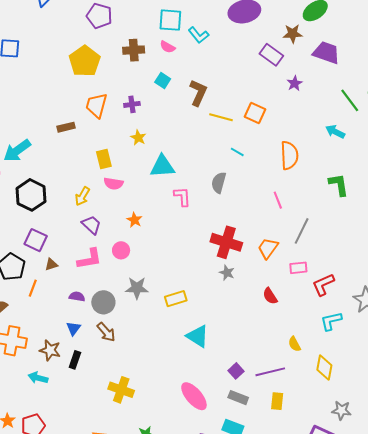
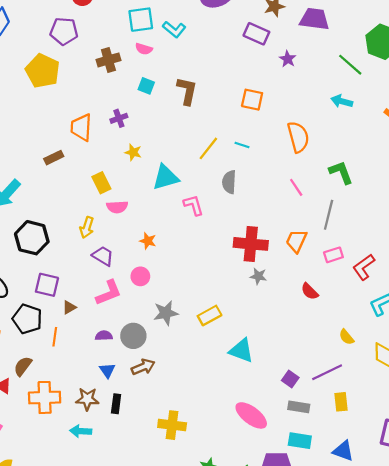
yellow pentagon: (85, 61) -> (43, 71), moved
yellow line: (221, 117) -> (208, 148), moved, turned -55
green L-shape: (339, 185) -> (341, 172), moved
brown arrow: (106, 332) -> (143, 367), turned -60

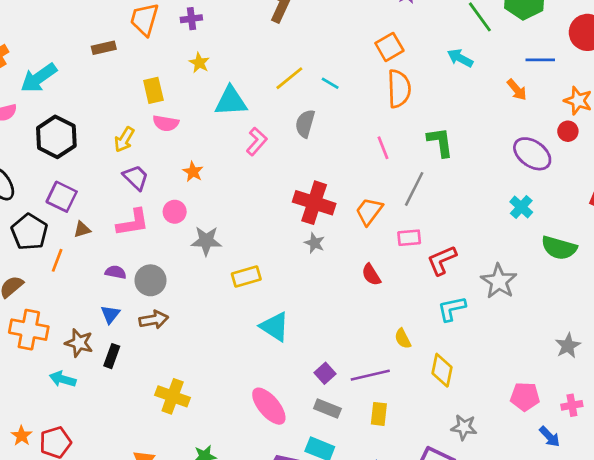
orange square: (252, 100) -> (389, 47), moved, turned 35
pink L-shape: (194, 205) -> (257, 141), turned 45
gray star: (166, 313) -> (206, 241), moved

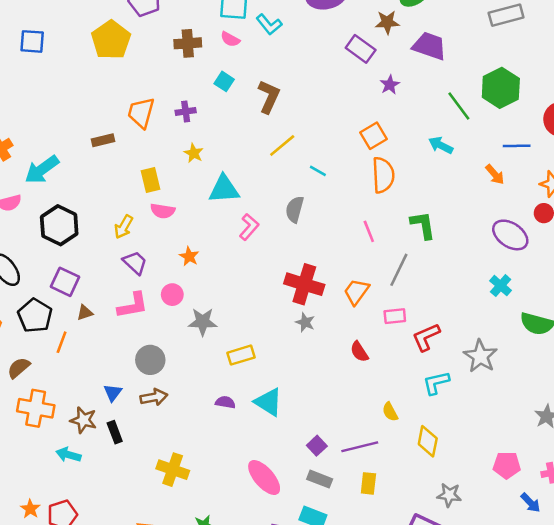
yellow line: (289, 78) -> (282, 145), moved
purple semicircle: (116, 272) -> (225, 402), moved
black rectangle: (112, 356) -> (115, 432), turned -40

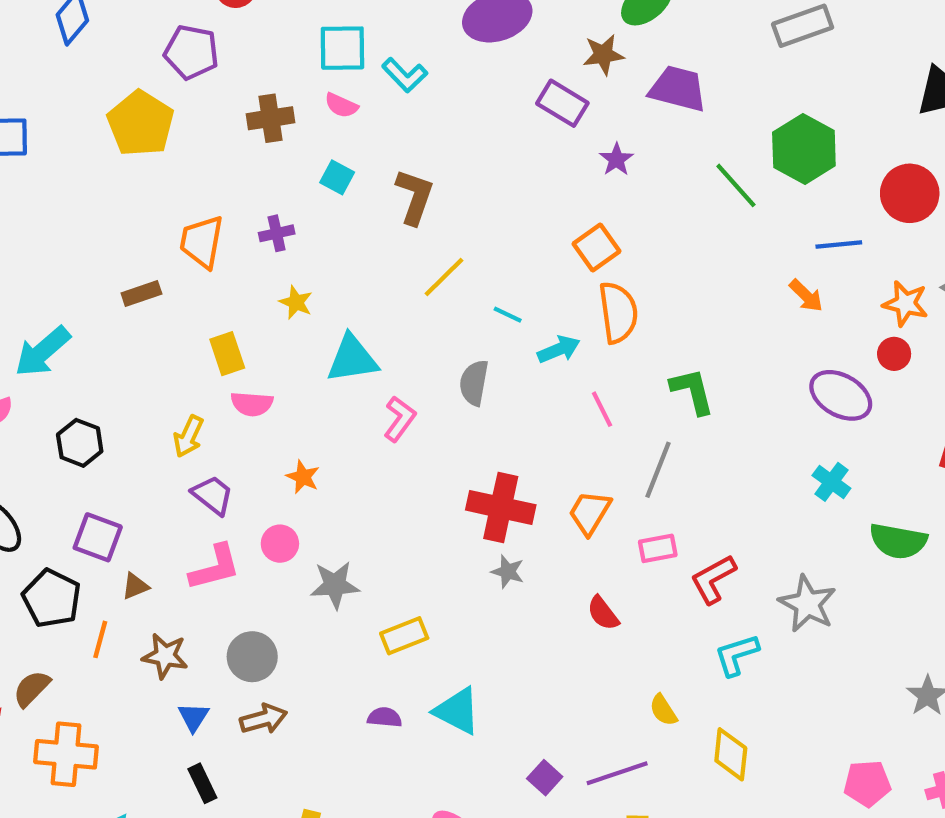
cyan arrow: (441, 145) -> (559, 349), moved, turned 135
black hexagon: (59, 225) -> (80, 443), size x0.7
brown star: (83, 420) -> (165, 656), moved

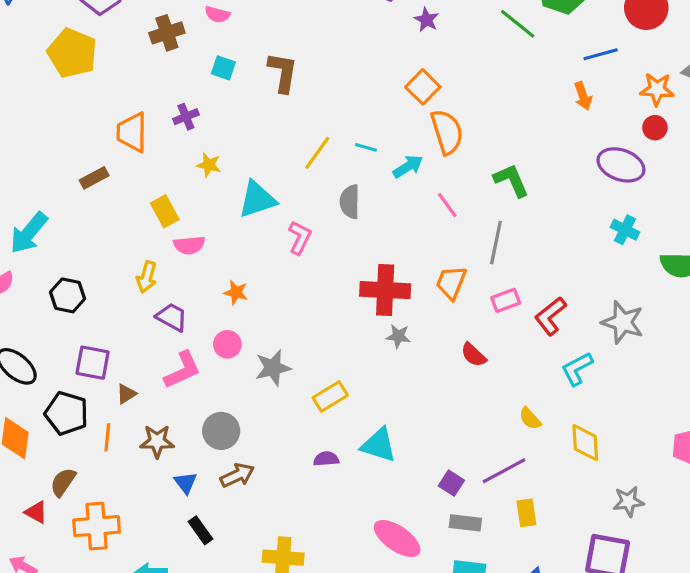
yellow line: (444, 277) -> (317, 153), moved
orange arrow: (806, 296) -> (583, 96), turned 36

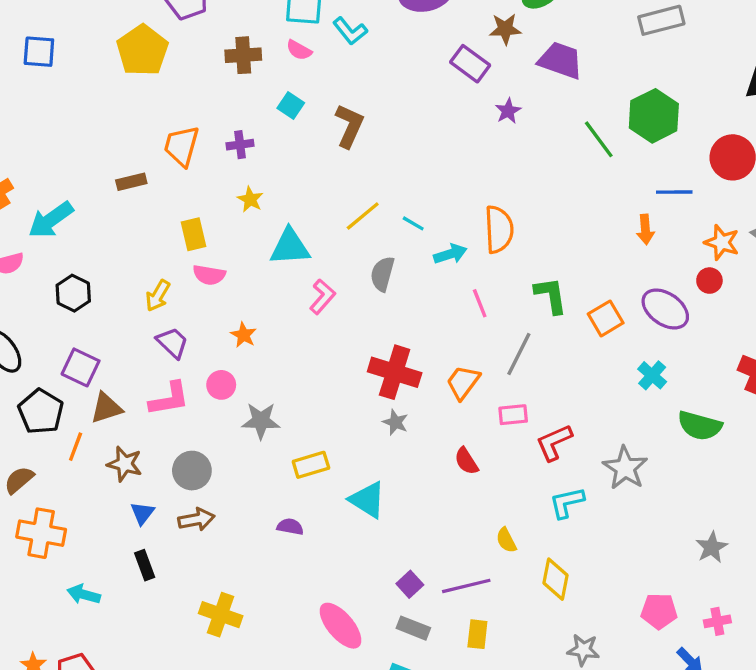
orange square: (423, 87) -> (606, 318), moved
brown triangle: (126, 394) -> (106, 408), size x1.5
cyan triangle: (379, 445) -> (367, 500), moved

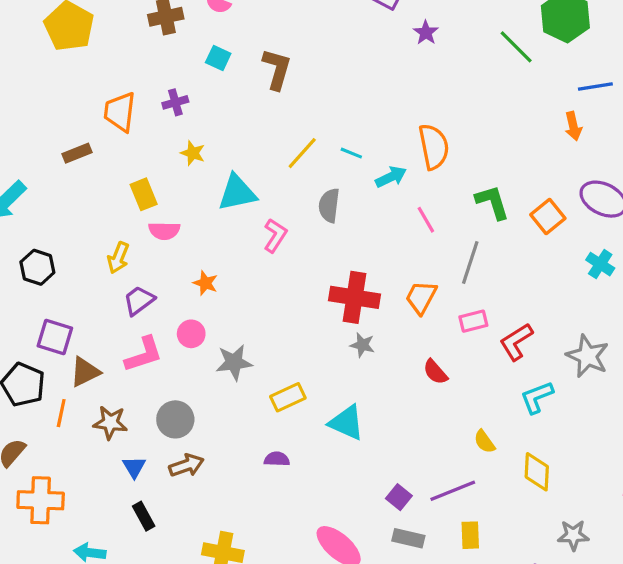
purple trapezoid: (172, 343) -> (139, 301), turned -72

